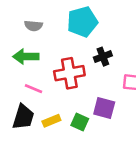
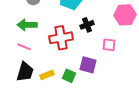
pink line: (33, 89) -> (24, 47), moved

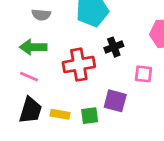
yellow rectangle: (47, 75) -> (60, 114), turned 32
green square: (69, 76) -> (90, 116), turned -32

